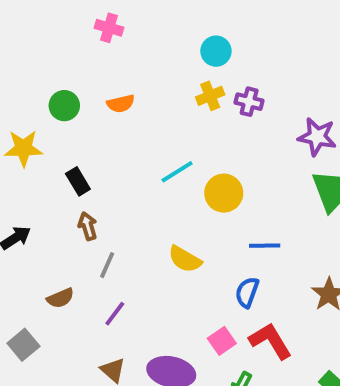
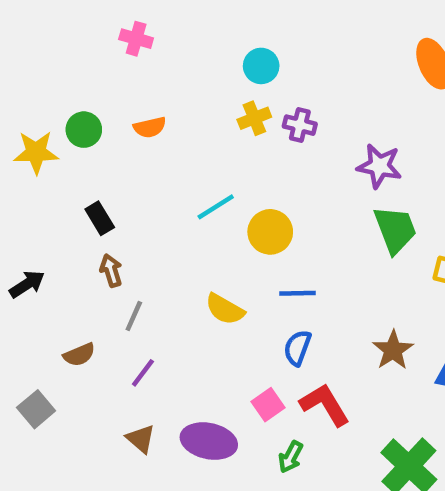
yellow star: (23, 148) -> (36, 152), moved
blue line: (265, 246) -> (297, 293), moved

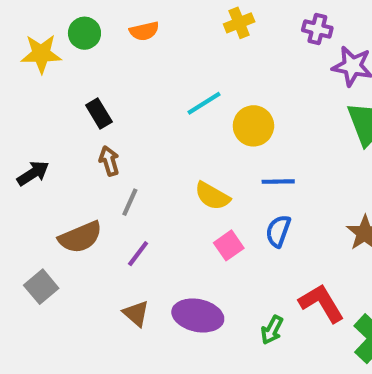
purple cross: (300, 125) -> (317, 29), moved
brown semicircle: (79, 355) -> (80, 237), size x1.5
pink square: (268, 405) -> (229, 245), moved
red L-shape: (325, 405) -> (321, 303), moved

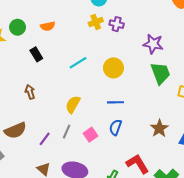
purple cross: (317, 29) -> (117, 24), moved
black rectangle: (99, 114) -> (36, 54), moved
yellow circle: (253, 126) -> (113, 68), moved
yellow semicircle: (212, 196) -> (73, 104), moved, turned 90
gray line: (130, 202) -> (67, 132), moved

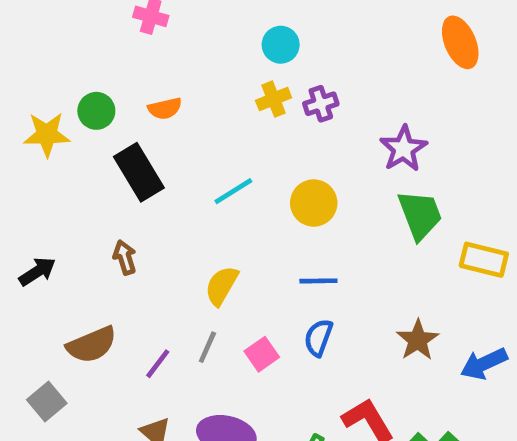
purple cross: (117, 24) -> (321, 104), turned -32
purple star: (153, 44) -> (403, 149), turned 30
black rectangle: (36, 54) -> (139, 172), size x1.6

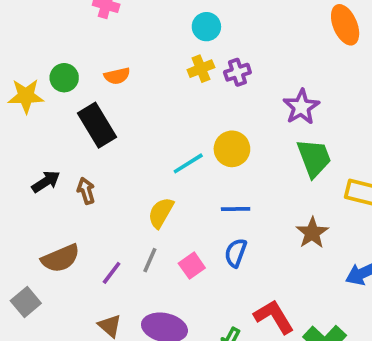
cyan line: (233, 191) -> (188, 163), moved
black arrow: (37, 272) -> (46, 182), moved
brown star: (418, 340) -> (312, 233), moved

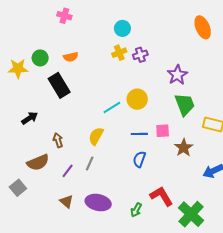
brown arrow: (86, 191) -> (58, 140), moved
pink square: (192, 266) -> (163, 131), moved, turned 32

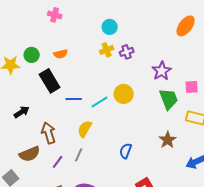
orange ellipse: (203, 27) -> (186, 26), turned 60
pink square: (163, 131) -> (192, 87), moved
blue line: (139, 134) -> (74, 99), moved
brown arrow: (58, 140) -> (49, 133), size x1.5

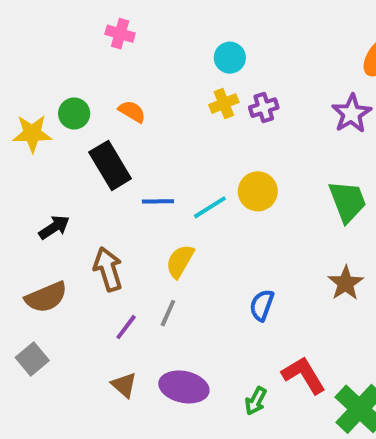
orange semicircle: (61, 54) -> (132, 112), turned -136
purple star: (162, 71) -> (352, 114), moved
brown semicircle: (30, 154) -> (46, 297), moved

